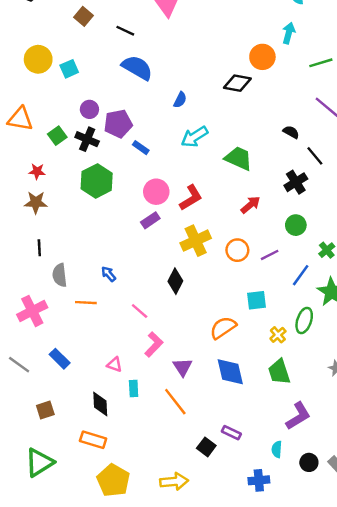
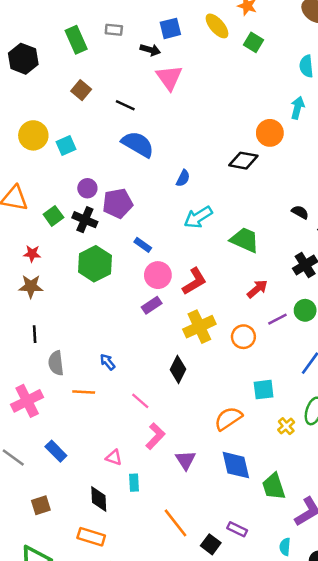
blue rectangle: (141, 148) -> (143, 245), moved
purple line: (270, 255) -> (277, 319), moved
green trapezoid: (279, 372) -> (274, 486), moved
orange line: (175, 402) -> (175, 523), moved

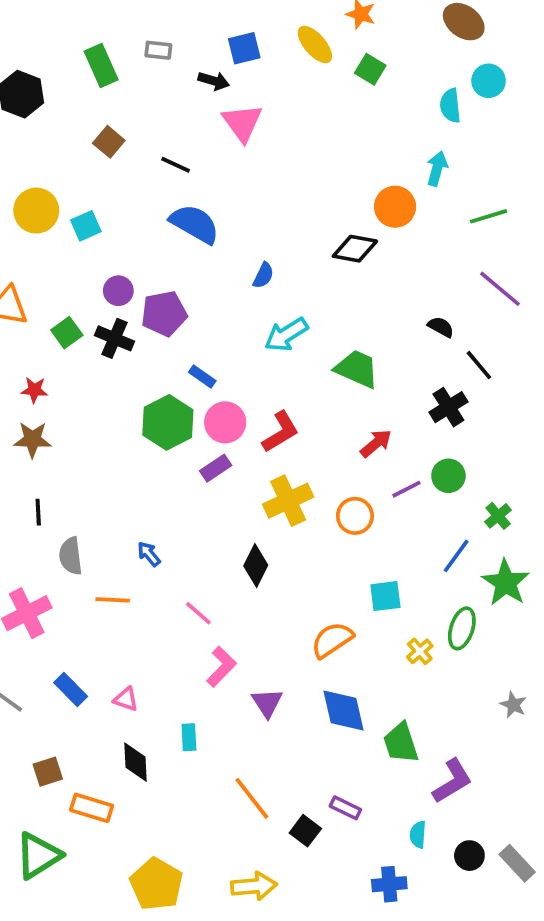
green hexagon: (95, 264) -> (168, 422), moved
pink triangle: (114, 457) -> (126, 699), moved
orange rectangle: (91, 537) -> (92, 808), moved

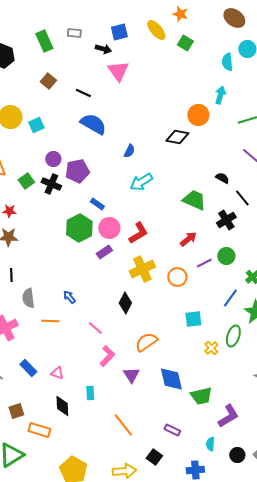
green trapezoid: (357, 369) -> (194, 200), moved
orange semicircle: (332, 640) -> (146, 342), moved
green trapezoid: (401, 743) -> (201, 396), turned -85
black square: (305, 831) -> (154, 457), moved

